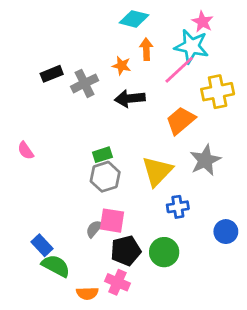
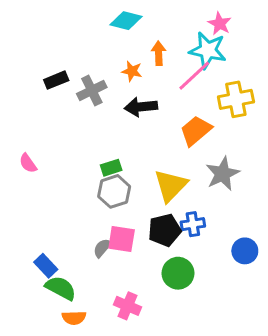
cyan diamond: (134, 19) -> (126, 21), moved
black pentagon: (126, 251) -> (165, 230), moved
orange semicircle: (87, 293) -> (74, 318), moved

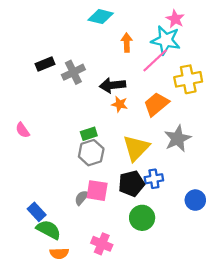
orange star: (132, 71) -> (120, 104), moved

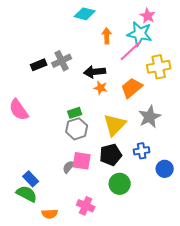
black rectangle: (45, 64) -> (39, 65), moved
pink semicircle: (22, 130) -> (19, 110), size x1.6
blue cross: (154, 179) -> (142, 151), moved
green semicircle: (49, 230) -> (27, 194), moved

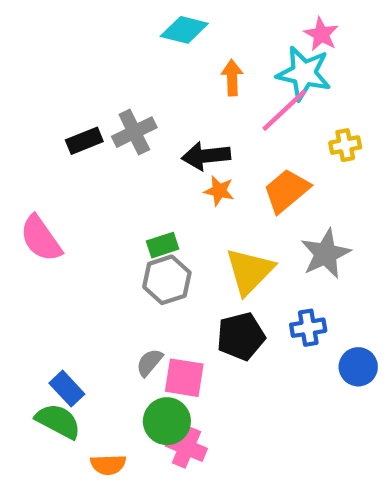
yellow cross: (159, 67) -> (345, 145), size x0.6
pink square: (82, 161) -> (184, 378), moved
green circle: (120, 184) -> (167, 421), moved

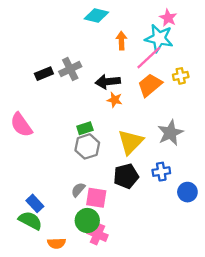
orange trapezoid: (286, 191) -> (150, 85), moved

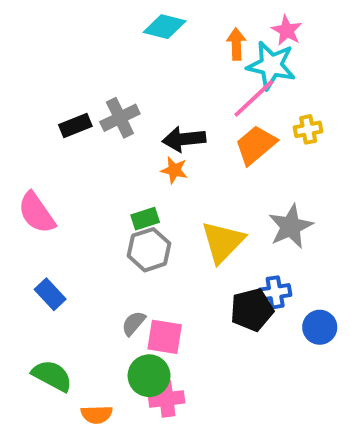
orange arrow: (121, 41) -> (236, 44), moved
orange star: (115, 100) -> (174, 170), moved
black pentagon: (126, 176) -> (252, 310), moved
blue rectangle: (35, 203) -> (50, 294), moved
pink cross: (98, 234) -> (166, 399), turned -30

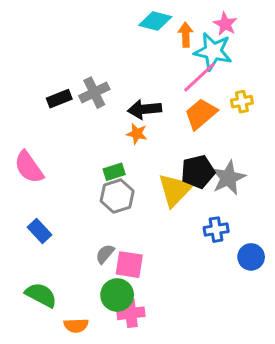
cyan diamond: (165, 27) -> (155, 21), moved
black pentagon: (252, 310) -> (198, 172), moved

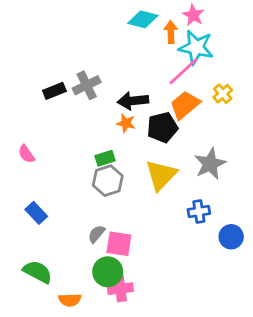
pink star: (225, 24) -> (193, 15), moved
yellow cross: (242, 102) -> (223, 94), turned -30
pink semicircle: (29, 167) -> (26, 154), size x0.6
black pentagon: (198, 172) -> (162, 127), moved

